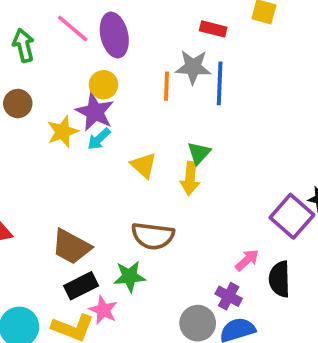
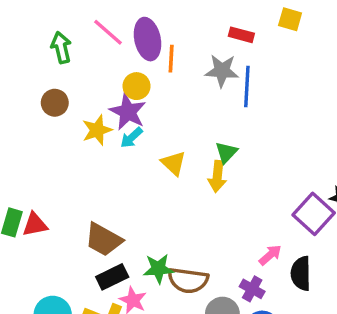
orange line: (167, 86) -> (171, 59), moved
brown semicircle: (153, 236) -> (188, 280), moved

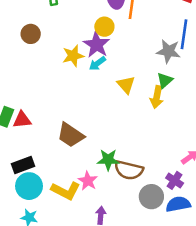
gray star: (222, 71) -> (168, 51), moved
brown circle: (55, 103) -> (31, 34), moved
black rectangle: (112, 277) -> (23, 165), moved

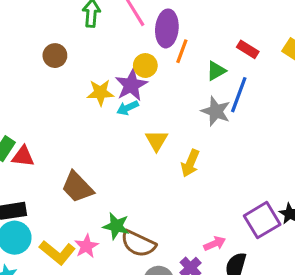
green triangle: (165, 80) -> (216, 71), moved

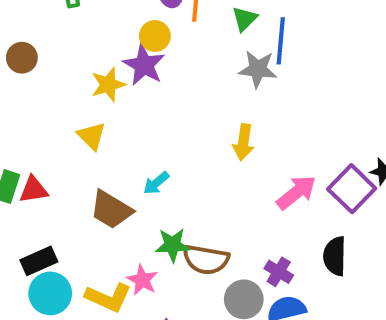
brown circle: (55, 56) -> (22, 58), moved
cyan arrow: (128, 108) -> (156, 183), moved
yellow triangle: (157, 141) -> (92, 136), moved
pink arrow: (215, 244) -> (296, 192), moved, size x1.5

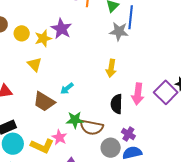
yellow circle: (155, 36) -> (22, 33), moved
pink arrow: (296, 192) -> (138, 94), turned 135
black semicircle: (335, 256) -> (117, 104), moved

